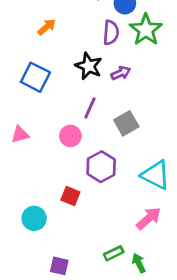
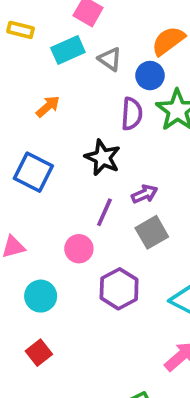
purple arrow: (121, 73) -> (145, 194), moved
red square: (70, 196) -> (39, 353), moved, turned 30
cyan circle: (34, 218) -> (41, 296), moved

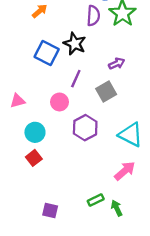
blue square: (33, 172) -> (47, 53), moved
purple arrow: (145, 194) -> (117, 63), moved
red square: (39, 353) -> (34, 158), moved

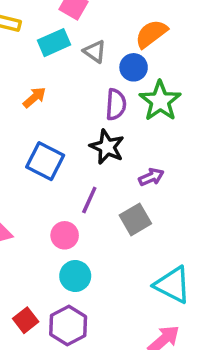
black star: (75, 44) -> (107, 147), moved
purple hexagon: (85, 128) -> (68, 326), moved
cyan circle: (35, 132) -> (75, 276), moved

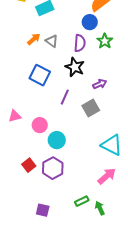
gray triangle: (95, 51) -> (52, 41), moved
green star: (160, 101) -> (105, 41), size x0.7
pink circle: (65, 235) -> (40, 125), moved

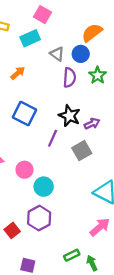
gray triangle: (52, 41) -> (57, 54), moved
black star: (75, 67) -> (69, 116), moved
red square: (29, 165) -> (12, 230), moved

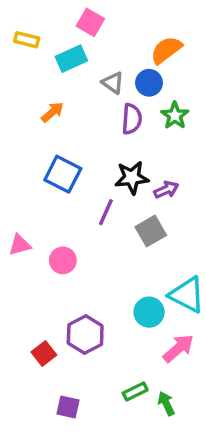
black star: (69, 116) -> (132, 178), turned -30
cyan circle: (44, 187) -> (149, 312), moved

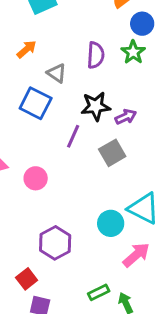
gray triangle: (113, 83) -> (57, 73), moved
blue circle: (149, 83) -> (142, 24), moved
red square: (44, 354) -> (27, 279), moved

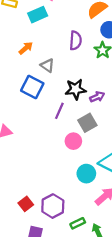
purple semicircle: (96, 55) -> (76, 41), moved
pink circle: (36, 178) -> (73, 141), moved
purple hexagon: (55, 243) -> (53, 206), moved
red square: (27, 279) -> (26, 204), moved

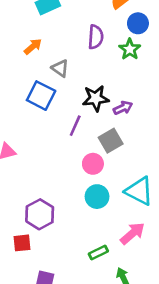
cyan circle: (86, 174) -> (97, 197), moved
red square: (26, 204) -> (22, 243), moved, turned 32
purple hexagon: (53, 206) -> (40, 214), moved
green rectangle: (78, 223) -> (98, 252), moved

